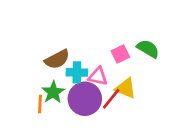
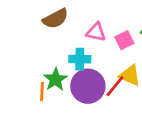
brown semicircle: (57, 59) -> (55, 19), moved
pink triangle: (98, 76) -> (96, 32), moved

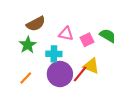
green star: (55, 79) -> (28, 45), moved
orange line: (42, 92) -> (26, 78), turned 40

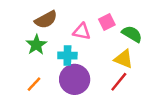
pink square: (87, 40) -> (107, 22), moved
yellow triangle: (91, 66) -> (124, 59), moved
red line: (80, 74) -> (119, 82), moved

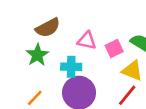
pink square: (107, 22) -> (114, 48), moved

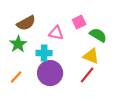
pink square: (114, 48) -> (79, 22), moved

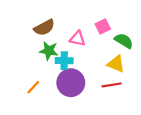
green star: (18, 44) -> (49, 51), moved, turned -30
red line: (87, 75) -> (112, 85), turned 42

